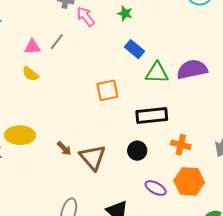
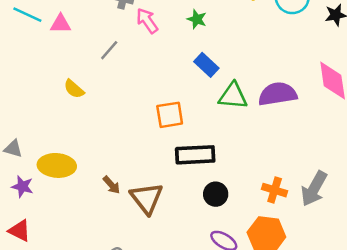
pink triangle: (32, 47) -> (60, 24), moved
black rectangle: (152, 116) -> (195, 155), moved
orange cross: (181, 145) -> (275, 190), moved
black circle: (137, 151) -> (216, 194), moved

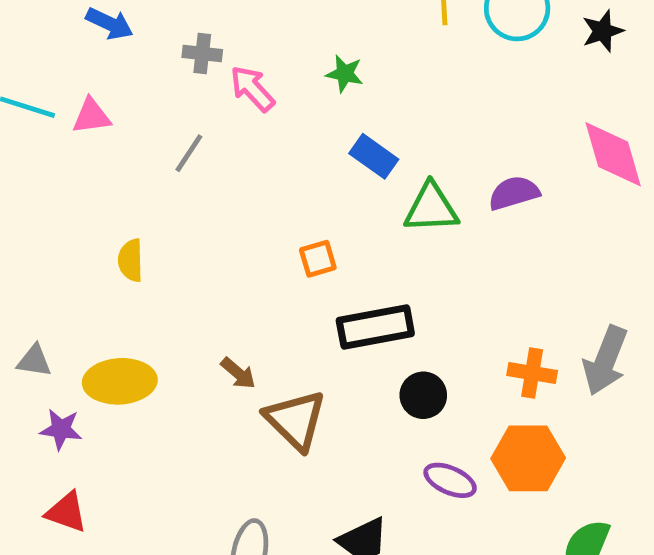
yellow semicircle: (74, 89) -> (131, 260), moved, turned 55
purple semicircle: (278, 94) -> (514, 193), size x0.7
orange square: (170, 115) -> (318, 259), size x0.7
brown arrow: (111, 185) -> (238, 373), moved

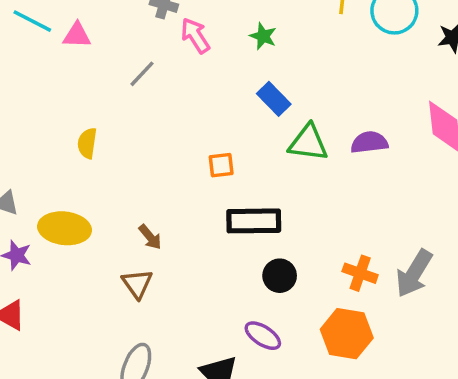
brown triangle: (296, 420) -> (137, 284), moved, size x0.7
purple ellipse: (450, 480) -> (263, 336), moved

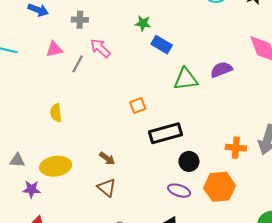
pink triangle: (77, 35) -> (54, 49), moved
pink arrow: (195, 36) -> (100, 48), moved
blue rectangle: (274, 99) -> (162, 45), moved
orange hexagon: (347, 334) -> (220, 187), moved
purple ellipse: (263, 336) -> (179, 191), moved

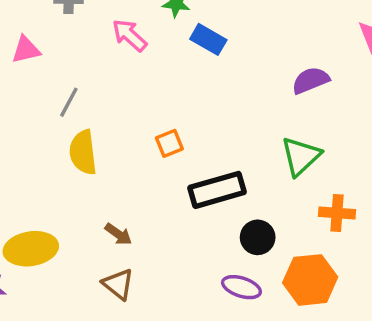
pink arrow: (100, 48) -> (129, 35), moved
gray line: (78, 64) -> (69, 102), moved
green triangle: (186, 79) -> (301, 156), moved, turned -35
yellow semicircle: (56, 113) -> (83, 152), moved, size x1.4

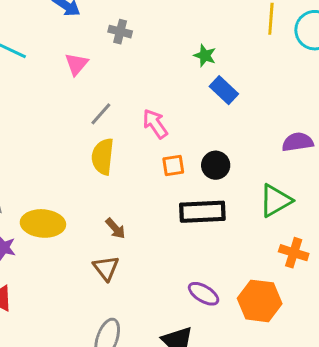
pink arrow: (129, 35) -> (155, 124), moved
pink triangle: (26, 50) -> (77, 64), turned -50
black circle: (258, 237) -> (216, 165), moved

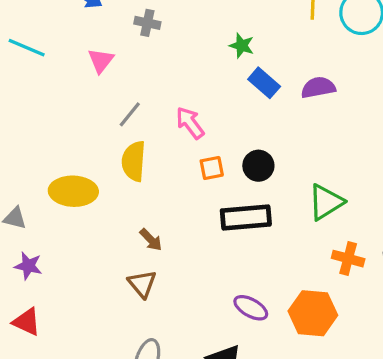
purple semicircle: (298, 142) -> (318, 88), moved
yellow ellipse: (43, 223) -> (73, 191), moved

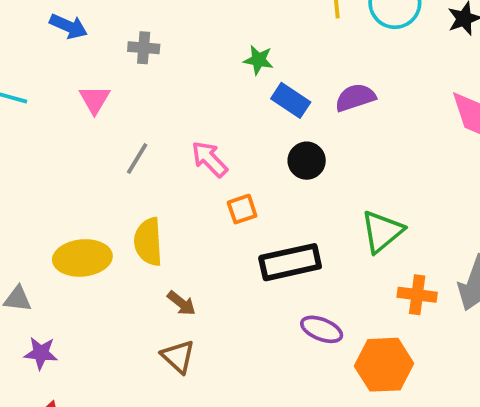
yellow semicircle: (134, 161) -> (148, 242), moved
black circle: (258, 166) -> (307, 161), moved
purple ellipse: (251, 308) -> (322, 329), moved

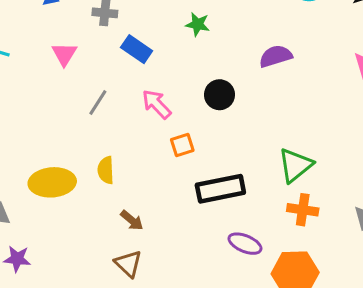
blue rectangle: (291, 100) -> (137, 49), moved
black circle: (307, 161) -> (219, 95), moved
yellow semicircle: (148, 242) -> (106, 170), size x0.7
orange cross: (417, 295) -> (303, 210), moved

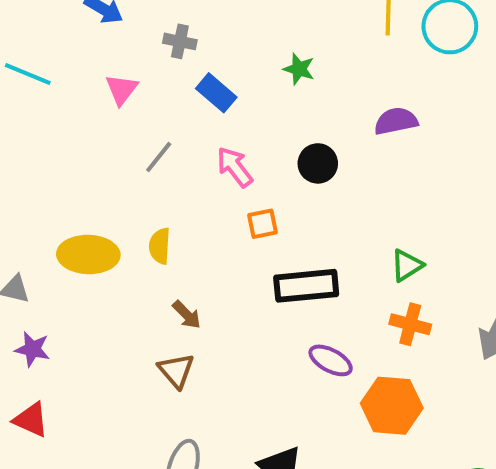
green triangle: (295, 165) -> (407, 265), size x0.7

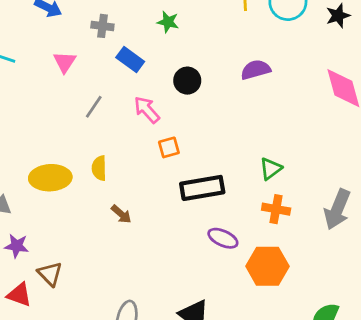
green star: (299, 69) -> (168, 22), moved
black circle: (318, 163) -> (187, 81), moved
brown triangle: (176, 371) -> (50, 274), moved

